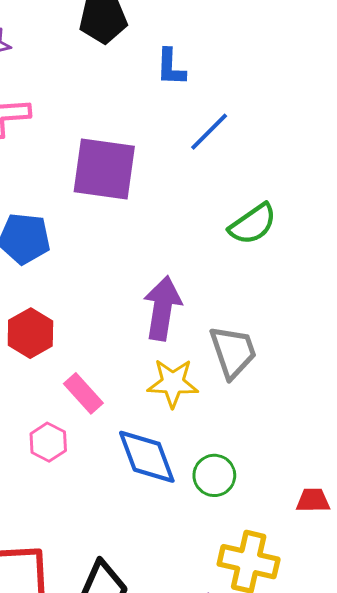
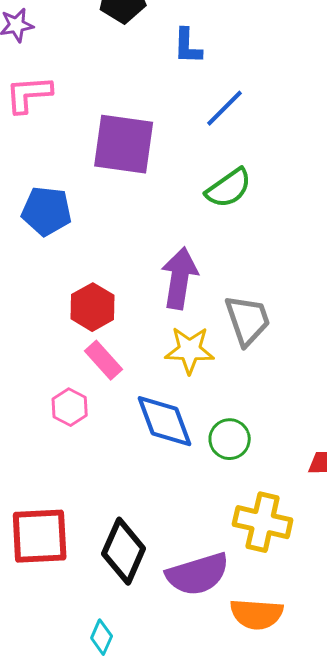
green semicircle: (253, 224) -> (229, 188), moved
red hexagon: (30, 333) -> (93, 307), moved

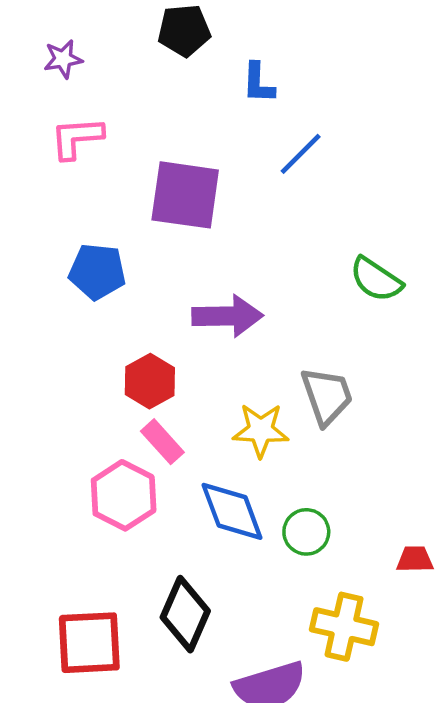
green semicircle: (229, 188) -> (376, 279), moved, turned 69
purple arrow: (180, 278) -> (227, 316), moved, turned 80
pink hexagon: (70, 407) -> (124, 495), size x1.6
black diamond: (124, 551) -> (185, 614), moved

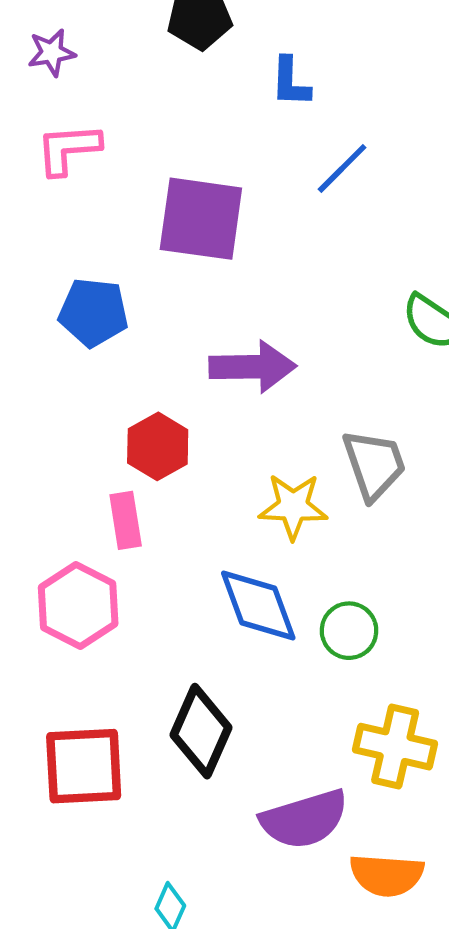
pink rectangle: (162, 442) -> (126, 520), moved, turned 33
pink hexagon: (124, 495) -> (78, 606), moved

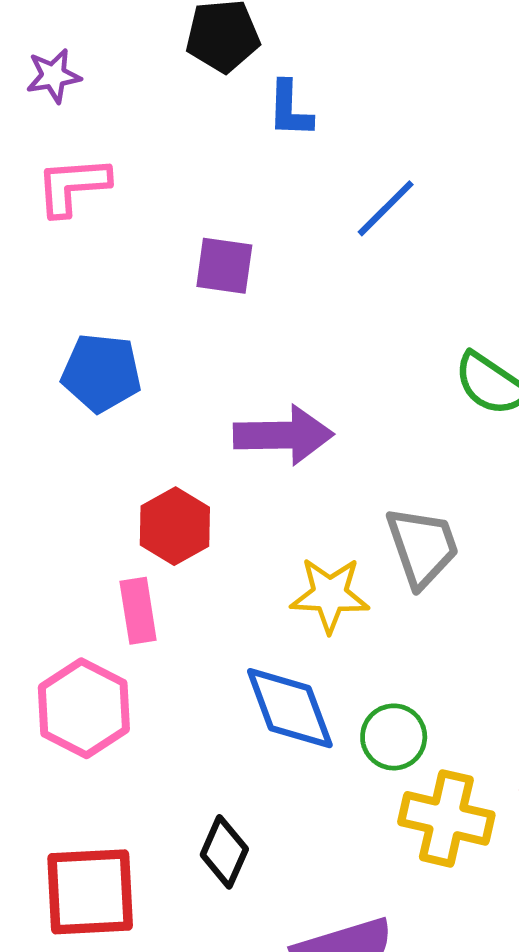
blue L-shape: (290, 82) -> (290, 109), moved
purple square: (201, 219) -> (224, 266), size x0.6
black diamond: (201, 731) -> (224, 852), size x0.7
yellow cross: (395, 747) -> (446, 818), moved

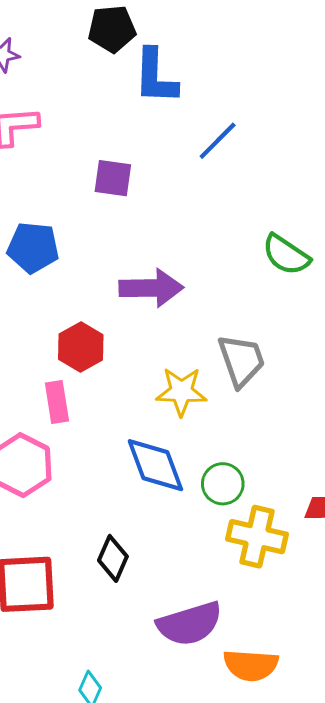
blue L-shape: (290, 109) -> (155, 77), size x1.5

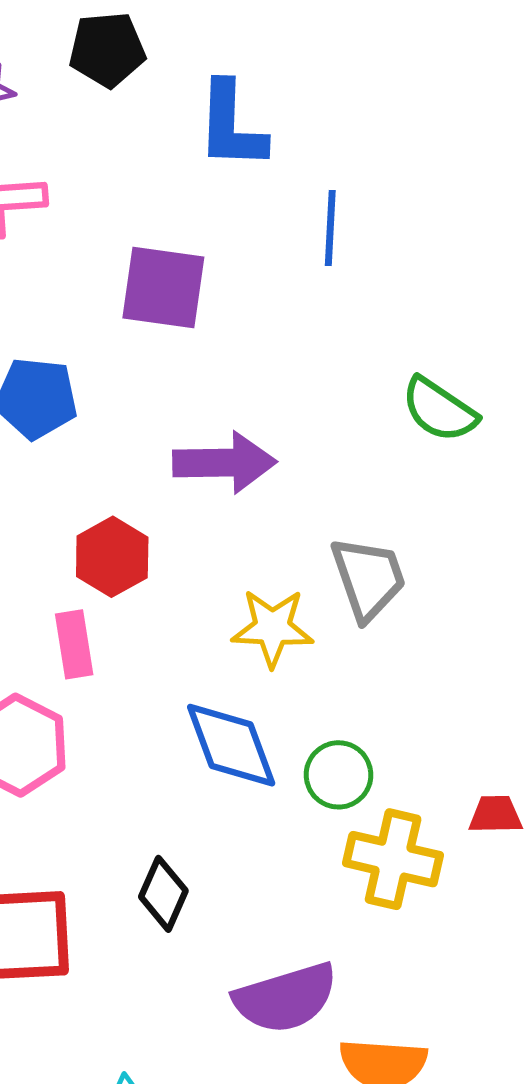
black pentagon: (112, 29) -> (107, 50), moved
blue line: (218, 141) -> (330, 228), turned -42
purple square: (113, 178) -> (163, 287), size x1.4

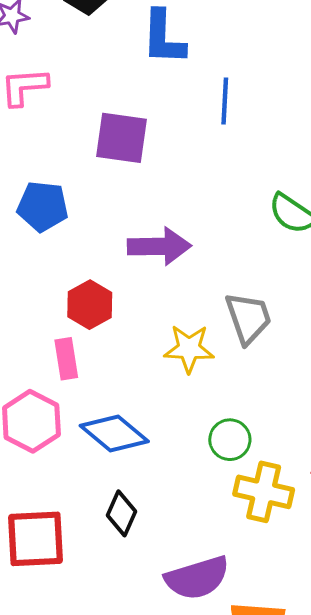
blue diamond: (231, 745) -> (114, 434), moved, turned -30

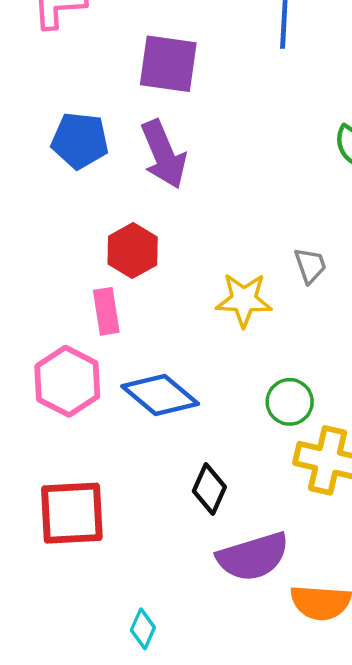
purple arrow: (159, 246) -> (164, 154), moved, turned 68
gray trapezoid: (248, 318) -> (310, 265), size x0.6
black diamond: (121, 513) -> (209, 489), moved

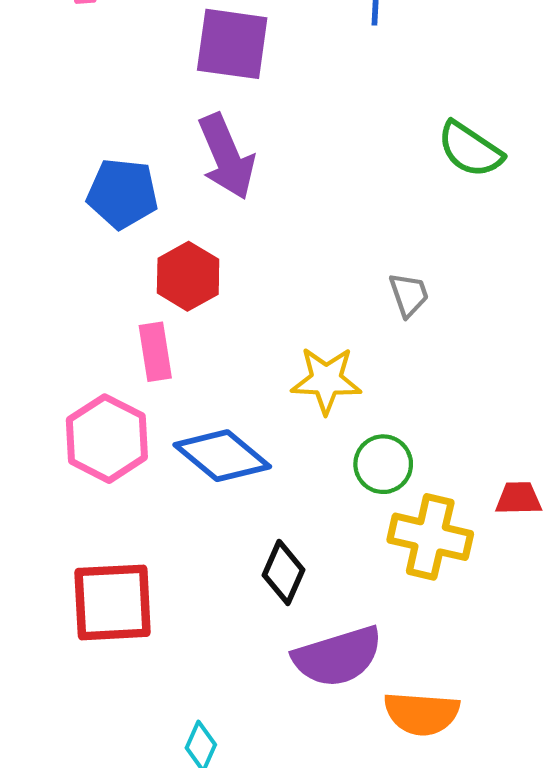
blue pentagon: (80, 141) -> (123, 194), moved
yellow star: (244, 300) -> (326, 380), moved

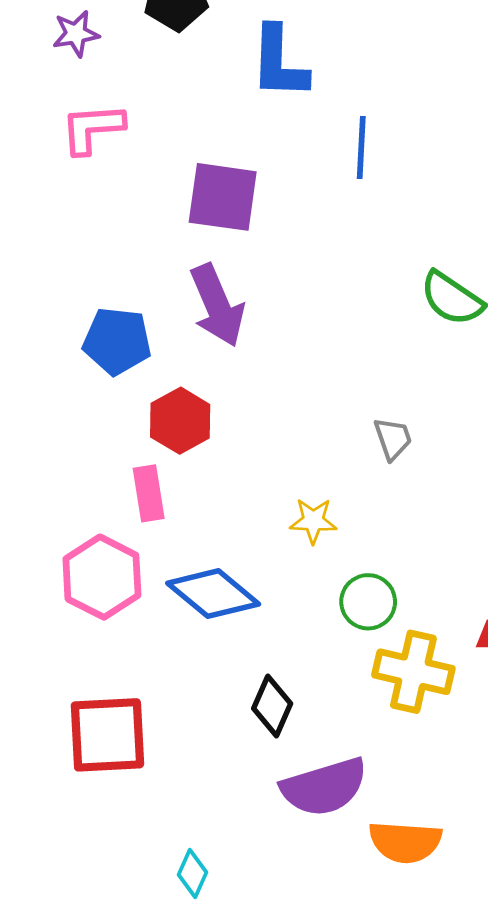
yellow star: (326, 380) -> (313, 521), size x0.7

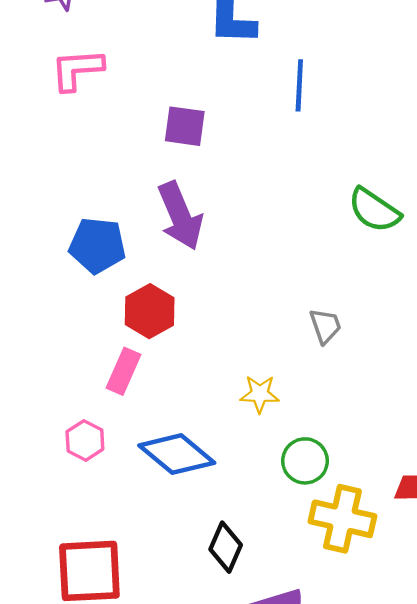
purple square: (223, 197) -> (185, 126), size x0.7
pink rectangle: (149, 493) -> (123, 371), turned 33
pink hexagon: (102, 577) -> (85, 440), size x0.6

